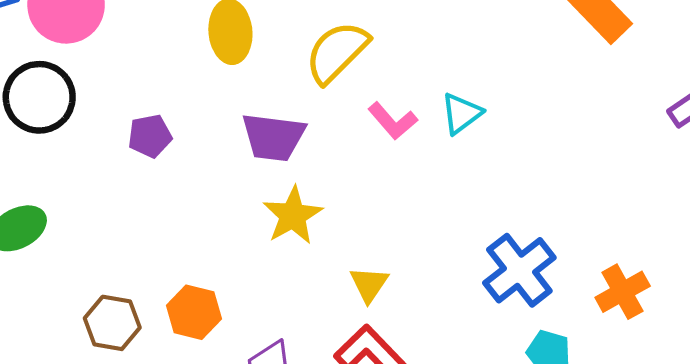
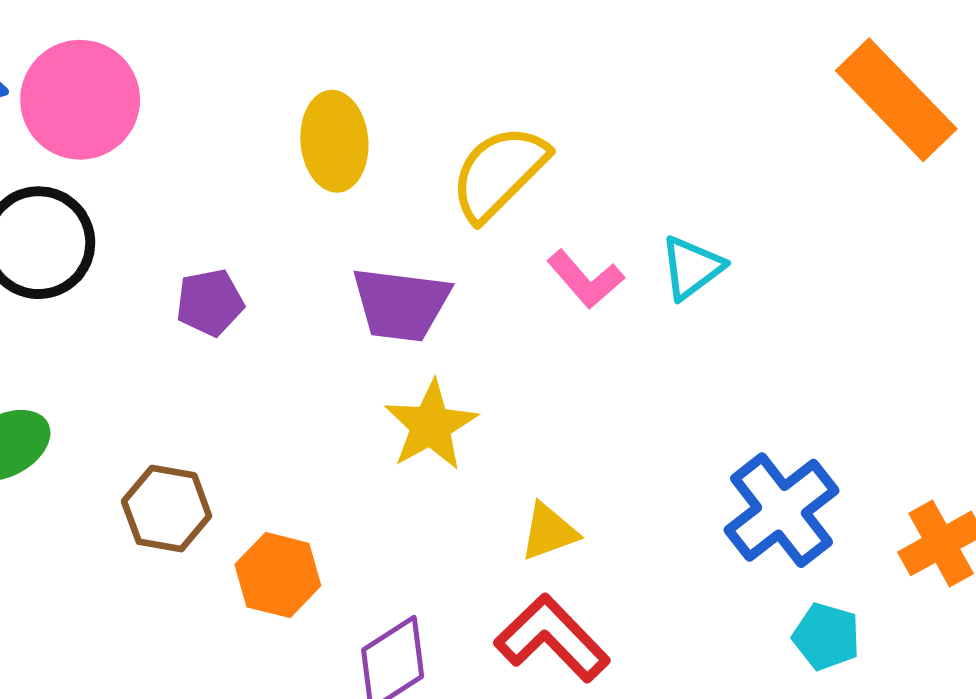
yellow triangle: (369, 284) -> (549, 532), turned 36
brown hexagon: (112, 323) -> (167, 509), moved

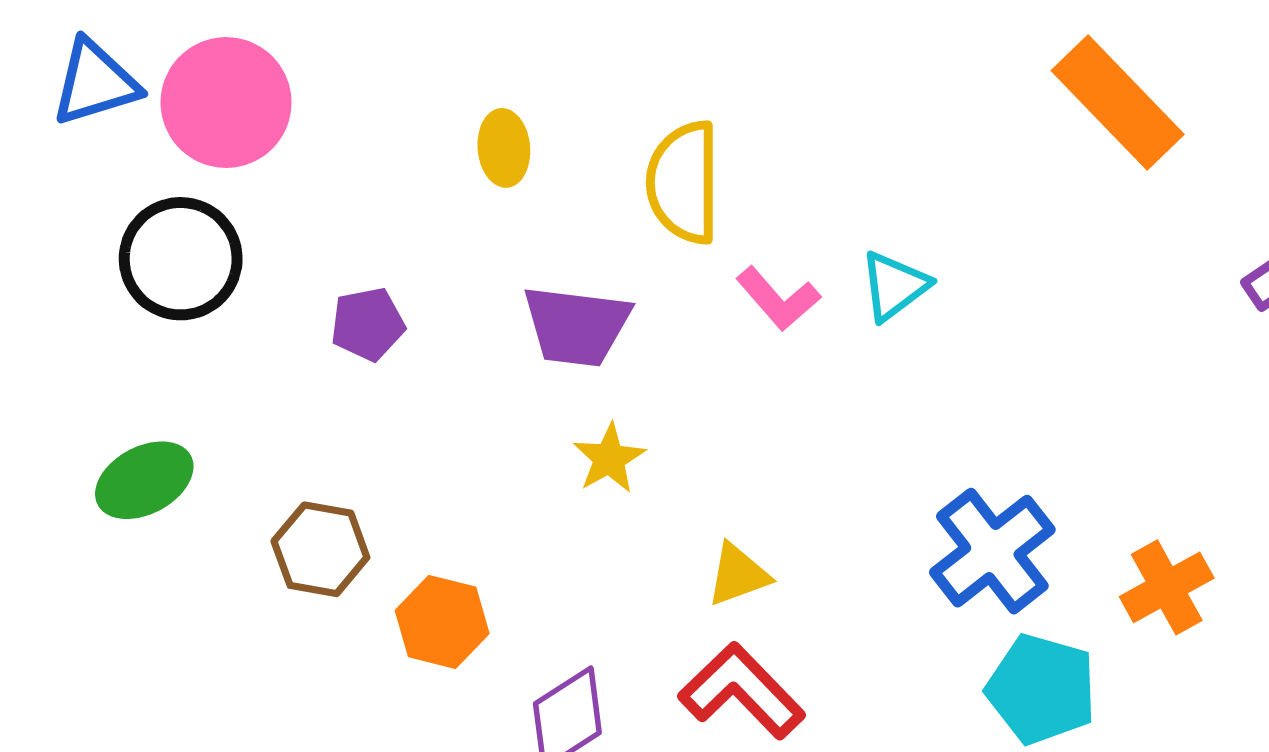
yellow ellipse: (334, 141) -> (504, 148), size x0.7
yellow semicircle: (499, 173) -> (684, 182), turned -45
yellow star: (431, 425) -> (609, 458), size x0.7
cyan pentagon: (826, 637) -> (1041, 689), size x1.5

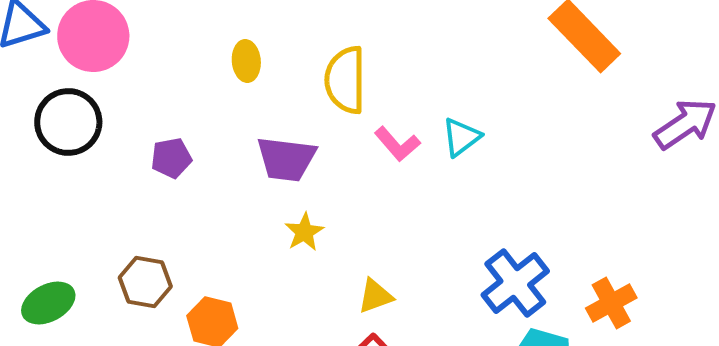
green ellipse: (144, 480) -> (48, 303), moved

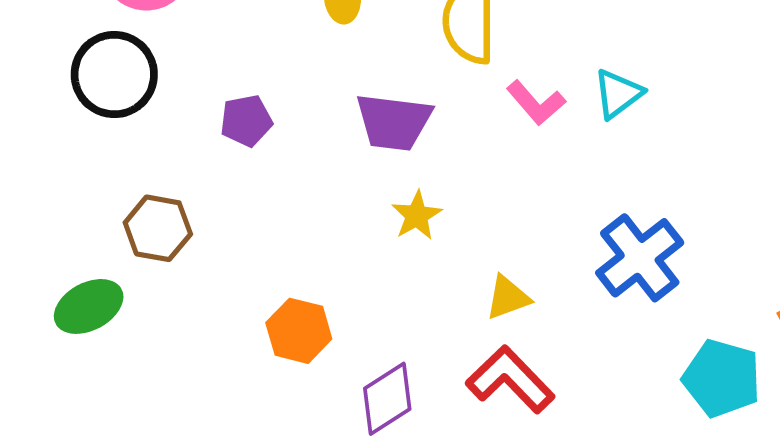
brown hexagon: (145, 282) -> (158, 228), moved
blue cross: (515, 283) -> (640, 258), moved

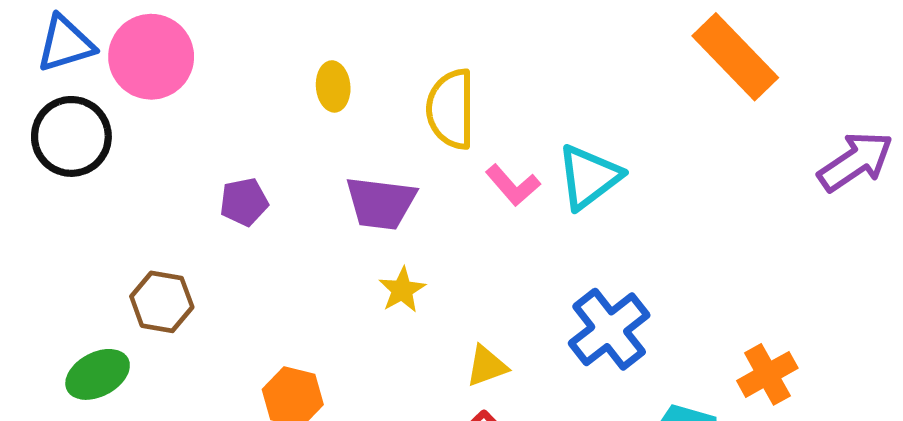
black circle: (114, 75) -> (71, 136), moved
cyan triangle: (618, 94) -> (589, 177), size x1.4

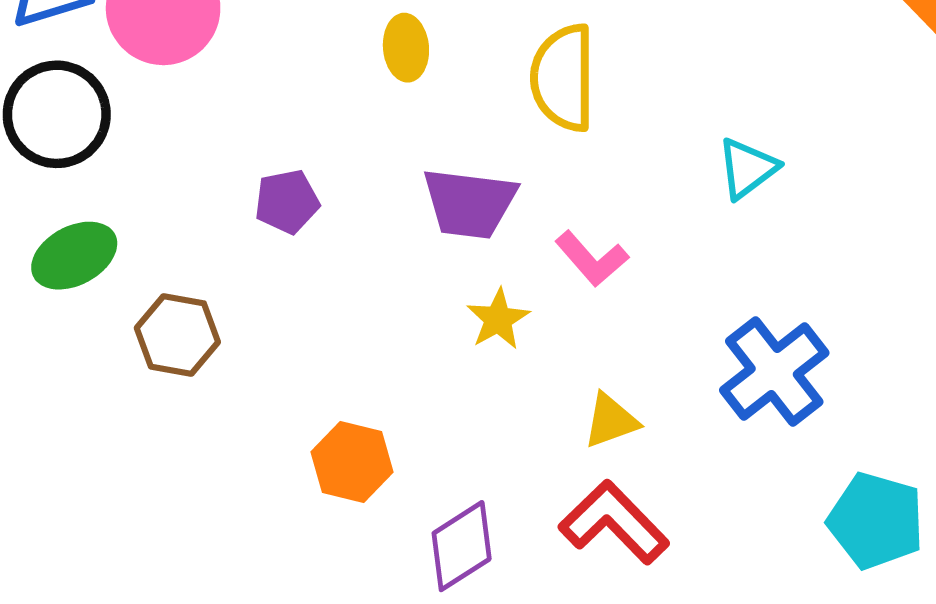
cyan triangle: (589, 177) -> (747, 168), size x0.7
pink L-shape: (513, 185) -> (592, 259), moved
green ellipse: (98, 374) -> (74, 256), moved

